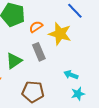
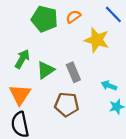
orange semicircle: (36, 27) -> (73, 17), moved
gray rectangle: (39, 52) -> (73, 72), moved

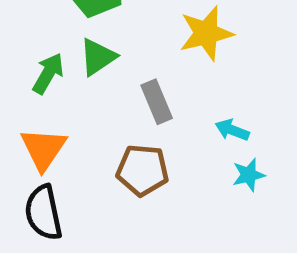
yellow star: (97, 40) -> (206, 33), turned -30
green triangle: (46, 70) -> (98, 57), moved

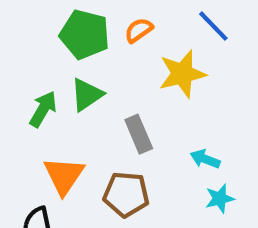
orange triangle: (43, 149) -> (64, 176), moved

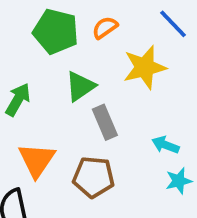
green triangle: (87, 95) -> (80, 86), moved

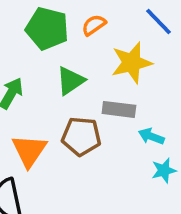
gray rectangle: (105, 122) -> (119, 109), moved, turned -60
brown pentagon: (94, 177) -> (81, 136), moved

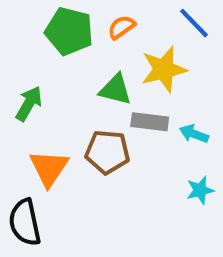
green triangle: (71, 81) -> (115, 90), moved, turned 48
cyan arrow: (151, 136) -> (194, 134), moved

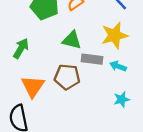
yellow star: (164, 69) -> (115, 35), moved

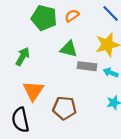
brown pentagon: (67, 77) -> (64, 108), moved

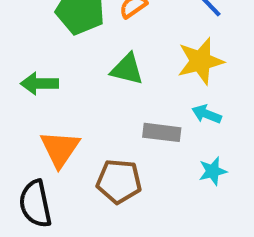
green arrow: (23, 56) -> (39, 84), turned -120
gray rectangle: (87, 66) -> (162, 132), moved

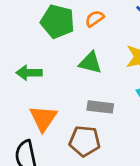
gray rectangle: (162, 132) -> (100, 107), moved

